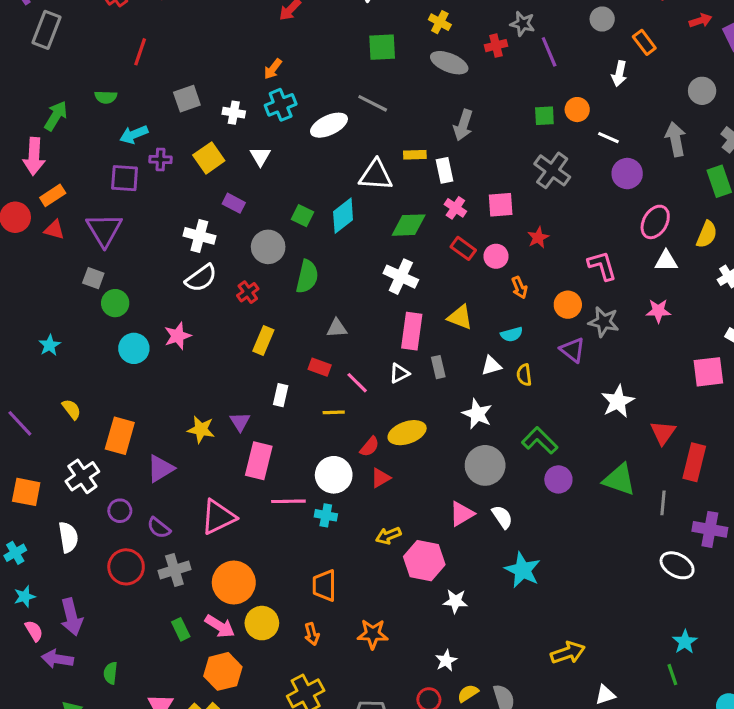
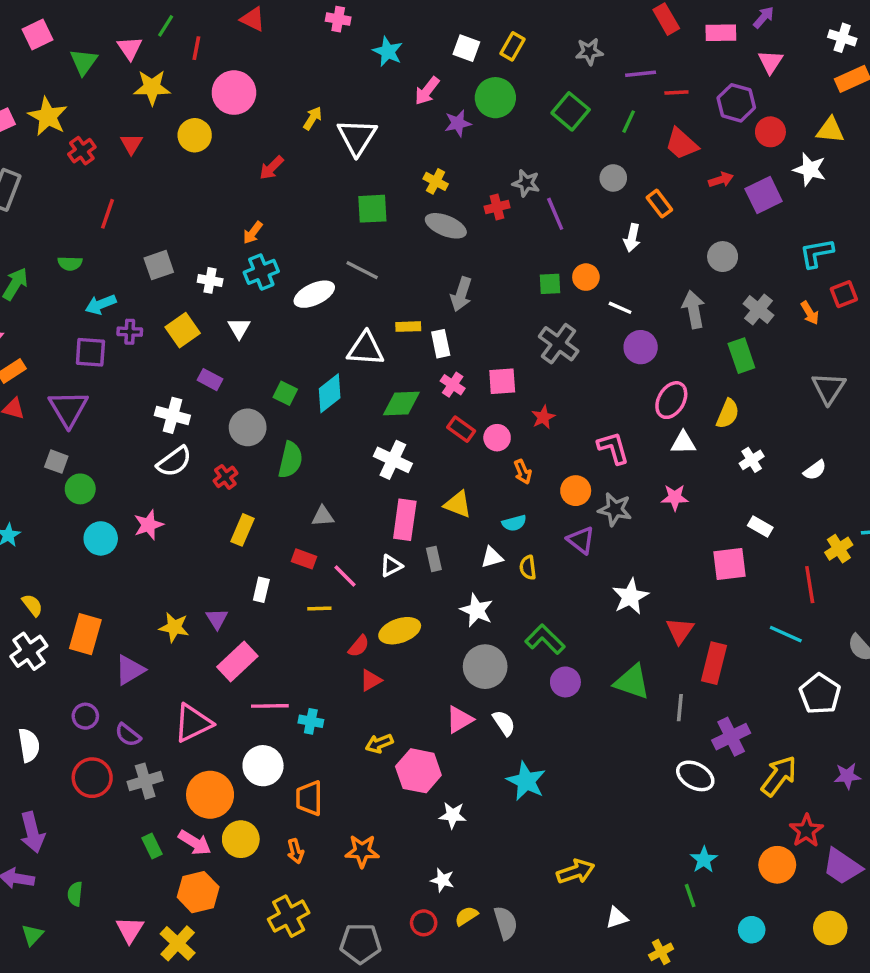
pink rectangle: (259, 461) -> (237, 661), turned 33
white circle: (334, 475) -> (263, 766), moved
white cross: (82, 476) -> (29, 651), moved
purple cross: (710, 529) -> (731, 737), turned -36
white star: (446, 661) -> (442, 880), turned -30

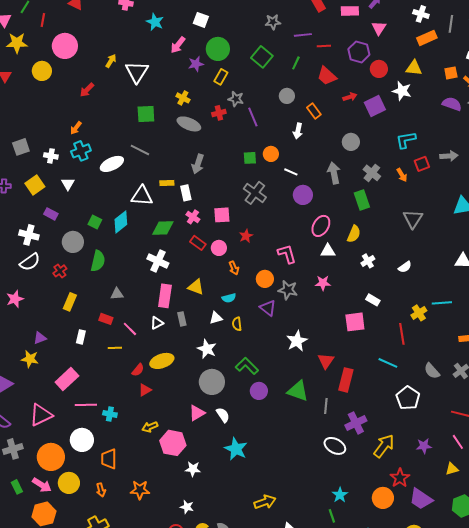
yellow rectangle: (512, 46) -> (221, 77), moved
purple triangle: (217, 619) -> (40, 338), moved, turned 40

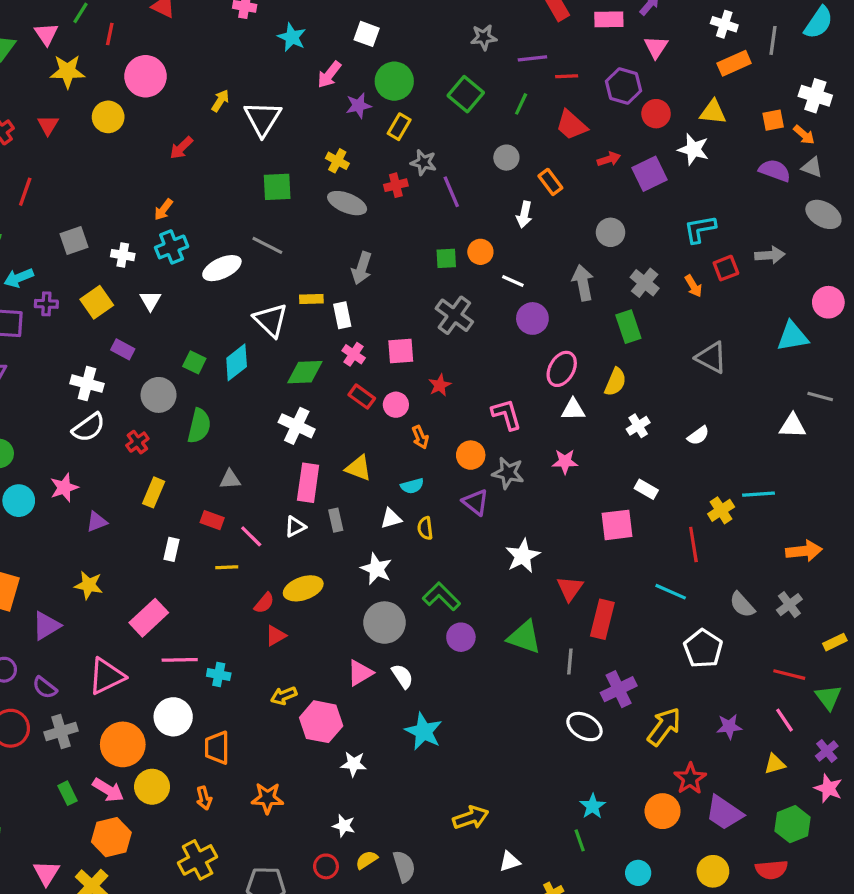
white triangle: (142, 196) -> (271, 320), turned 40
gray triangle: (413, 219) -> (711, 358), turned -35
purple triangle: (40, 338) -> (97, 522), moved

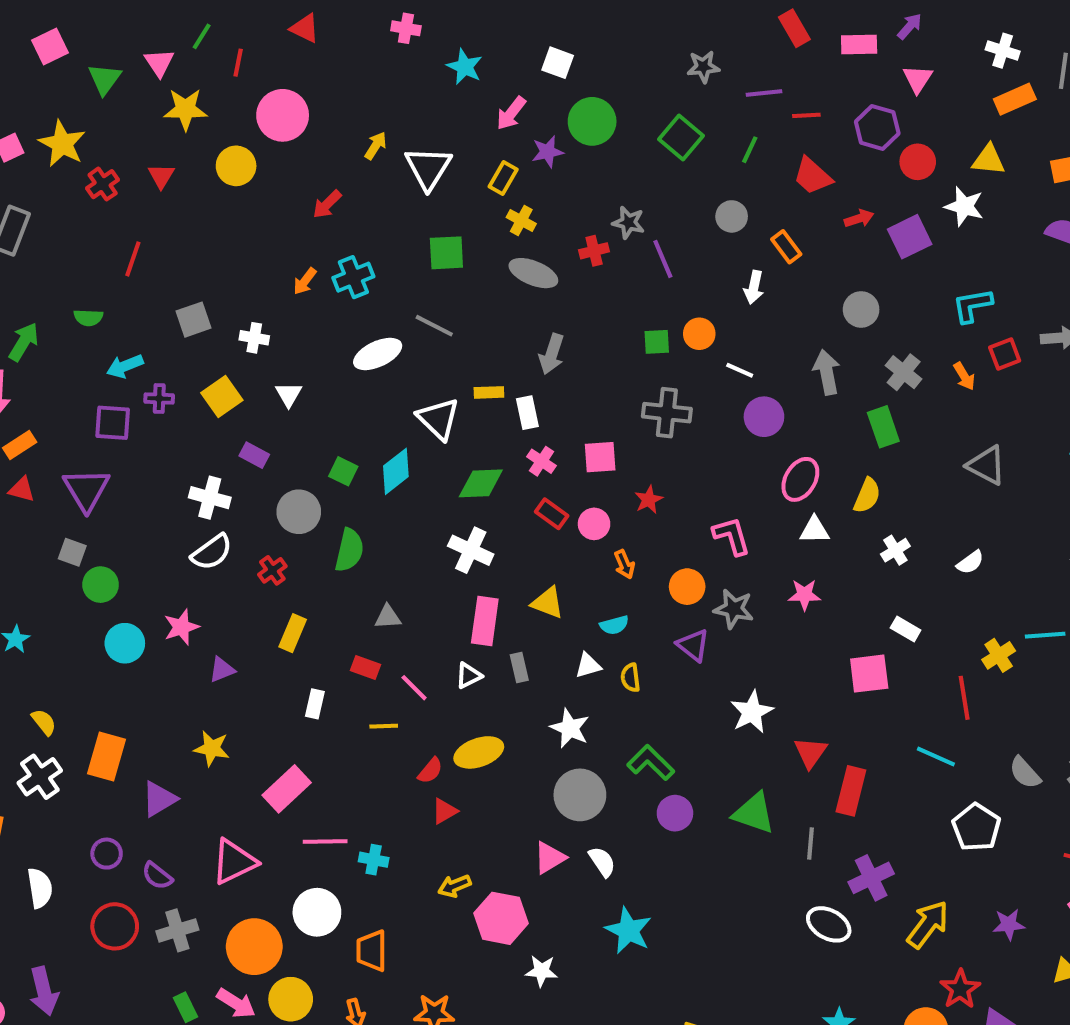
yellow rectangle: (399, 127) -> (503, 178), moved
cyan cross: (172, 247) -> (353, 277), moved
gray cross: (454, 315) -> (667, 413), turned -30

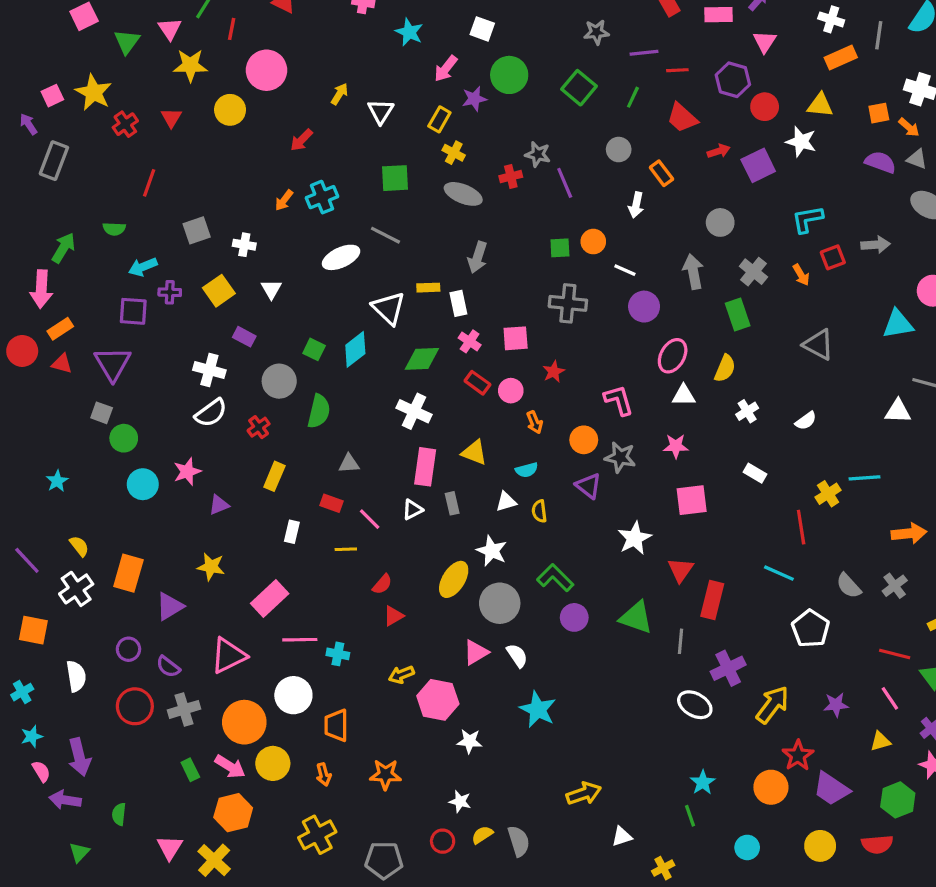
white triangle: (428, 168) -> (381, 111), size x0.7
pink square: (869, 674) -> (692, 500), moved
yellow ellipse: (479, 752) -> (454, 579), moved, turned -39

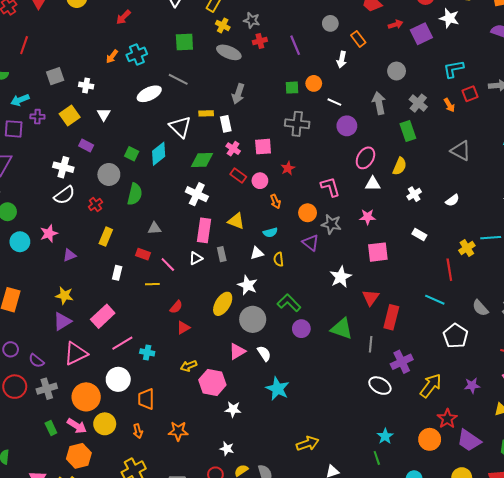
gray star: (538, 154) -> (252, 20), moved
purple triangle: (170, 606) -> (62, 321), moved
pink line: (300, 640) -> (122, 343), turned -30

